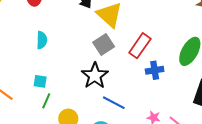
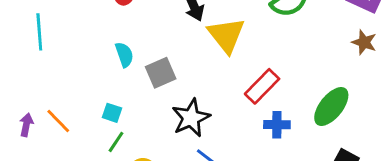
cyan semicircle: (42, 40) -> (124, 55), turned -30
gray square: (104, 44) -> (161, 73), moved

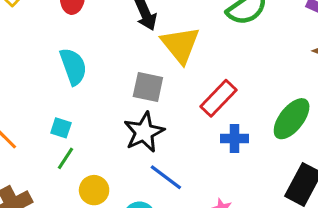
cyan semicircle: (124, 55) -> (73, 66), size x1.4
gray square: (161, 73) -> (148, 87), moved, turned 36

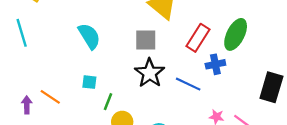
green ellipse: (292, 119) -> (236, 34), moved
green line: (65, 158) -> (108, 102), moved
blue line: (166, 177) -> (188, 84), moved

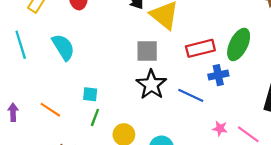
cyan semicircle: (89, 36) -> (63, 47), moved
red rectangle: (198, 38) -> (200, 48), turned 44
green line: (108, 102) -> (95, 117), moved
purple arrow: (27, 105) -> (13, 112), moved

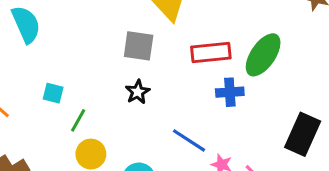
black star: (151, 85) -> (138, 92), size x0.6
blue line: (191, 95) -> (189, 140), moved
green line: (95, 117) -> (78, 120), moved

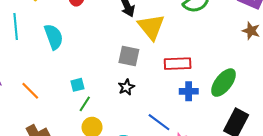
green ellipse: (263, 55) -> (224, 83), moved
cyan square: (53, 93) -> (77, 85), moved, turned -32

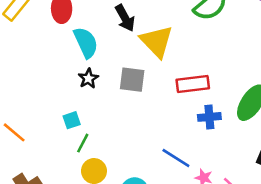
cyan semicircle: (54, 37) -> (86, 43), moved
black star: (126, 87) -> (88, 78), moved

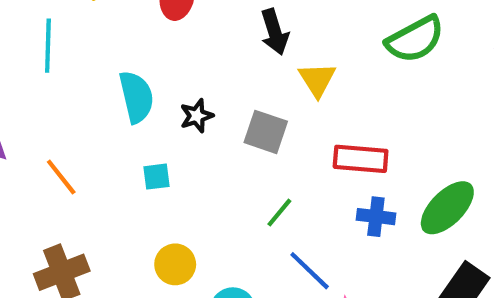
yellow triangle: (157, 41) -> (317, 79), size x0.7
cyan semicircle: (86, 43) -> (136, 97), moved
green line: (83, 143) -> (279, 213), moved

